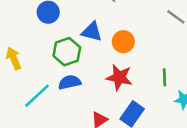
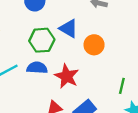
red star: (119, 77) -> (67, 76), moved

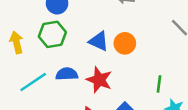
blue triangle: (69, 28) -> (99, 41), moved
green hexagon: (42, 40) -> (52, 34), moved

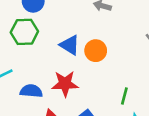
blue semicircle: (67, 74) -> (31, 91), moved
red star: (99, 80) -> (65, 84), turned -30

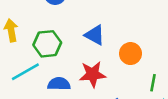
green hexagon: (24, 32) -> (47, 44), moved
orange circle: (96, 51) -> (130, 54), moved

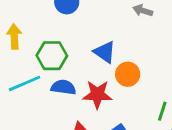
orange circle: (130, 54) -> (128, 74), moved
blue semicircle: (59, 84) -> (63, 87), moved

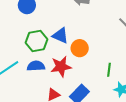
green hexagon: (52, 56) -> (37, 41), moved

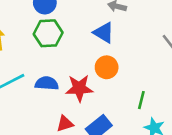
blue triangle: (60, 36) -> (104, 33), moved
green hexagon: (37, 41) -> (48, 33), moved

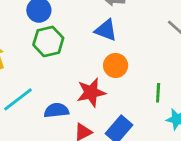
blue semicircle: (47, 83) -> (56, 110), moved

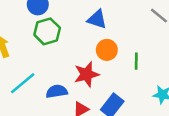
green line: (158, 93) -> (136, 61), moved

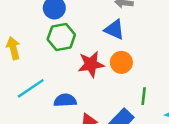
green line: (136, 61) -> (144, 96), moved
red star: (86, 74) -> (91, 64), moved

